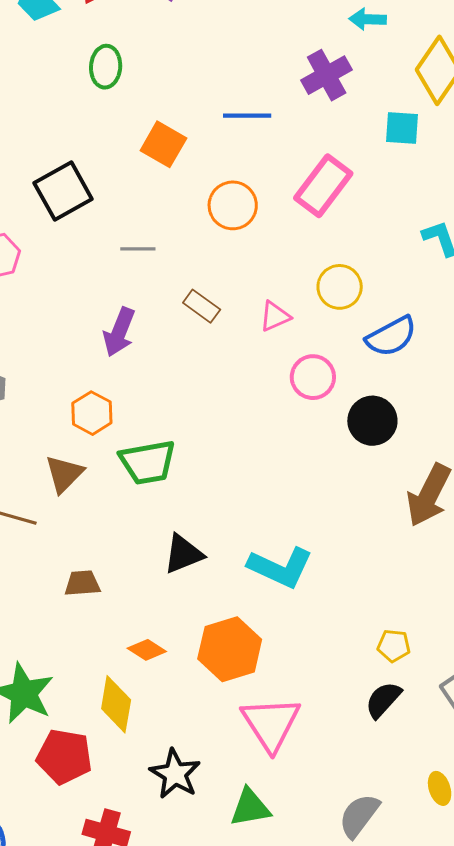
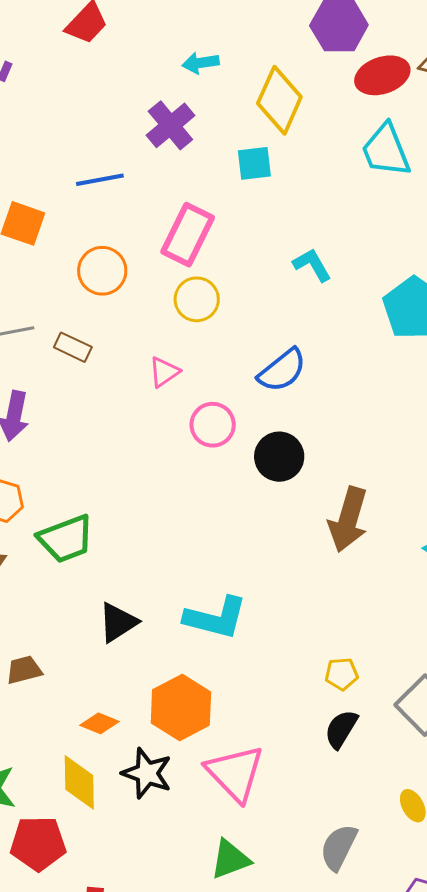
yellow circle: (340, 287) -> (197, 299), moved
brown rectangle: (202, 306) -> (73, 347), moved
black star: (175, 774) -> (147, 773), moved

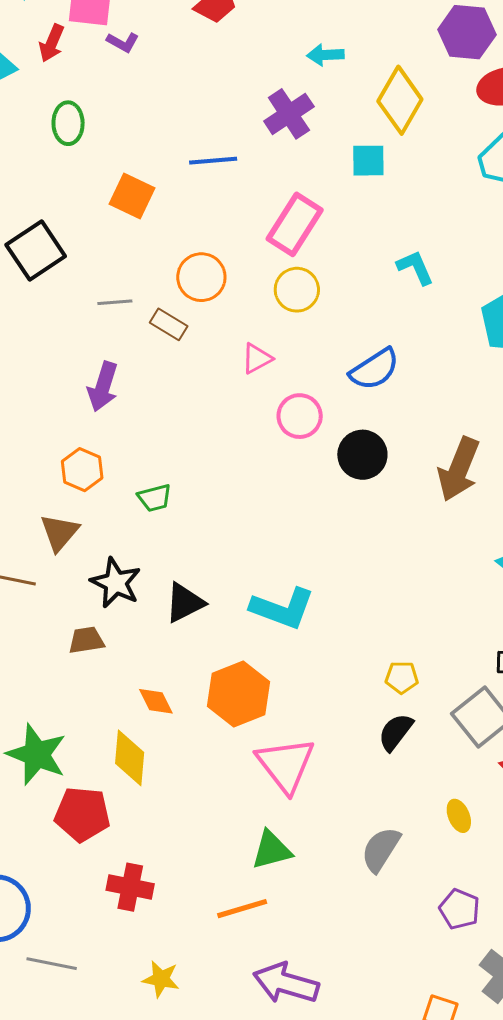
orange circle: (102, 271) -> (201, 277), moved
brown arrow: (348, 519) -> (459, 469), moved
green trapezoid: (66, 539) -> (155, 498), moved, size x0.6
orange diamond: (100, 723) -> (156, 701), turned 36
black star: (147, 773) -> (116, 583), moved

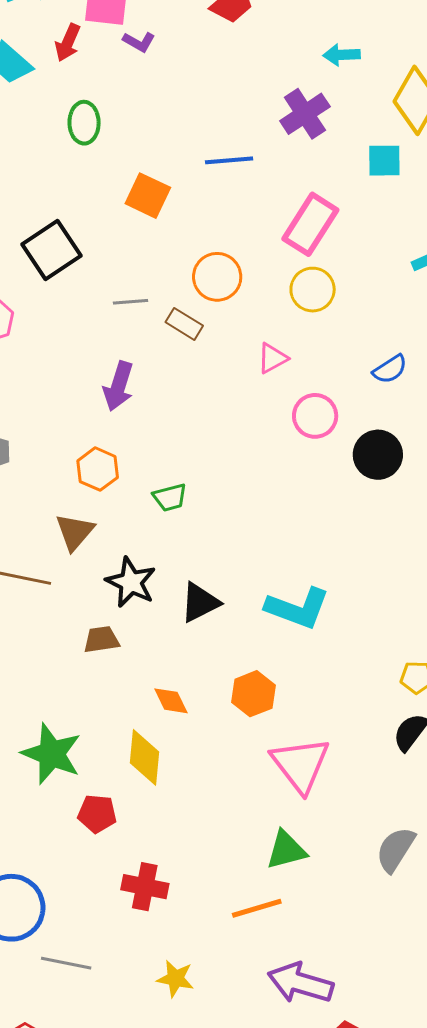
blue semicircle: (374, 369) -> (390, 369), size x0.7
orange hexagon: (238, 694) -> (253, 694), size x0.7
red pentagon: (82, 814) -> (97, 814), size x0.7

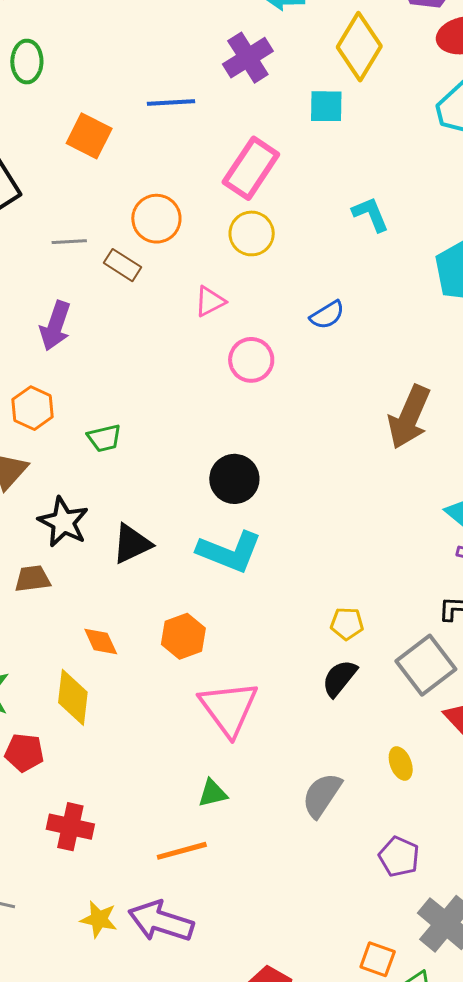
black circle: (378, 455) -> (234, 479), moved
green triangle: (286, 850) -> (213, 793), size x0.7
purple arrow: (300, 983) -> (161, 921), moved

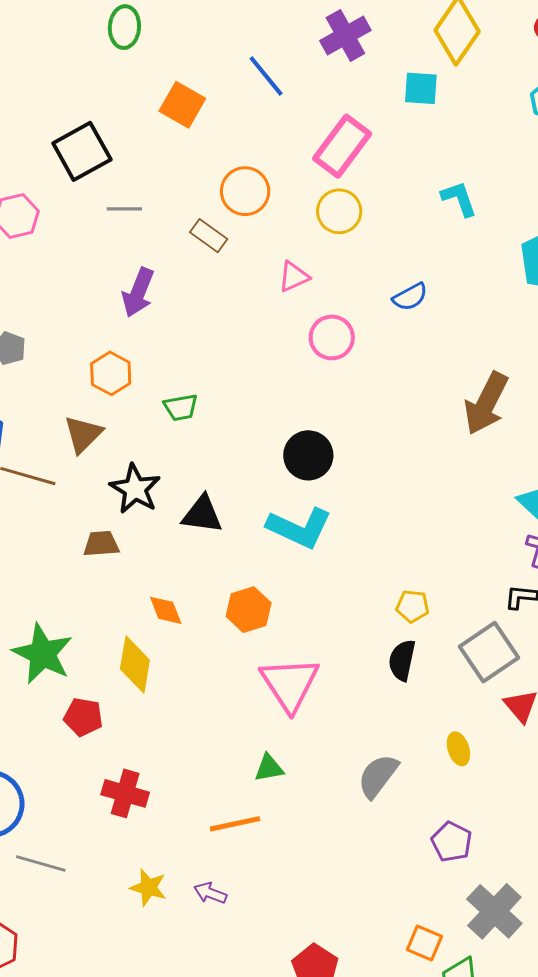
blue line: (171, 102) -> (266, 76), turned 51
gray line: (69, 242) -> (124, 209), moved
black triangle: (132, 544) -> (202, 514), turned 30
black semicircle: (339, 678) -> (402, 660), turned -30
purple arrow: (161, 921) -> (210, 893), size x0.5

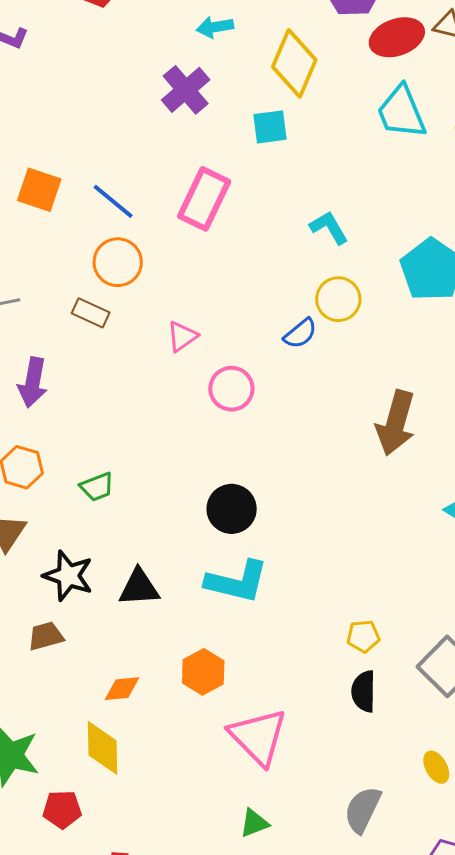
blue line: (266, 76) -> (113, 201), moved
yellow circle: (339, 211) -> (338, 299), moved
orange diamond: (166, 610) -> (122, 689), turned -63

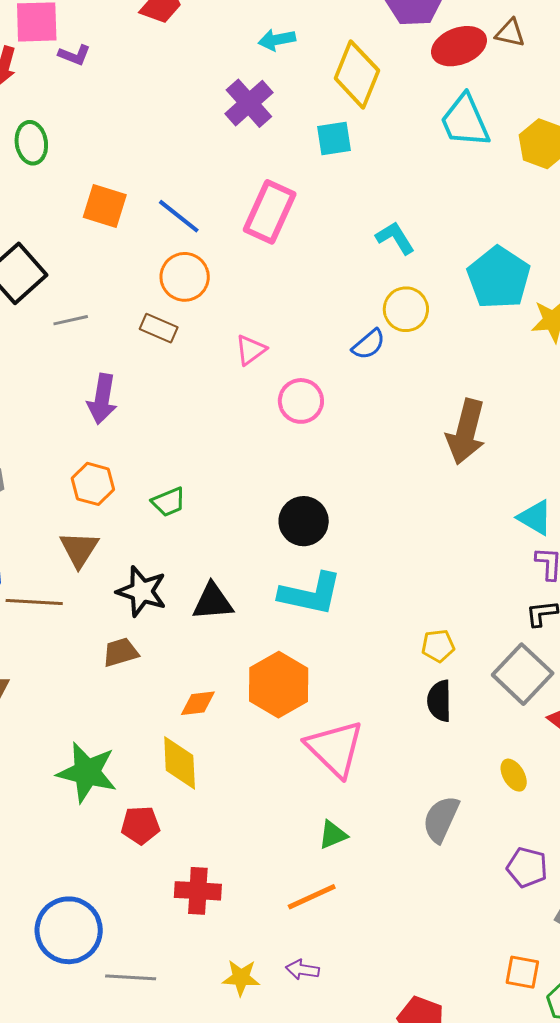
orange hexagon: (203, 672) -> (279, 685), size x1.4

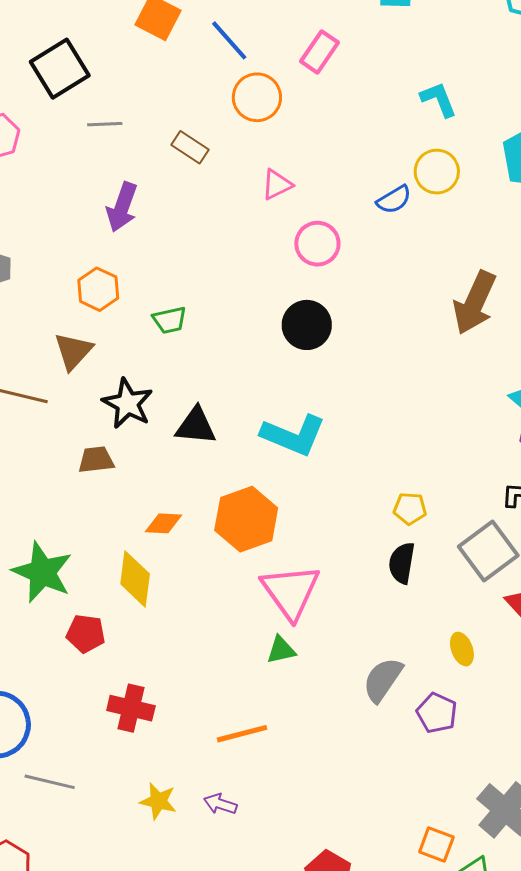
pink rectangle: (270, 212) -> (320, 52), size x0.7
orange circle: (185, 277) -> (257, 97), moved
black circle: (304, 521) -> (307, 325), moved
green triangle: (333, 835) -> (281, 650), moved
purple pentagon: (527, 867) -> (437, 713), moved

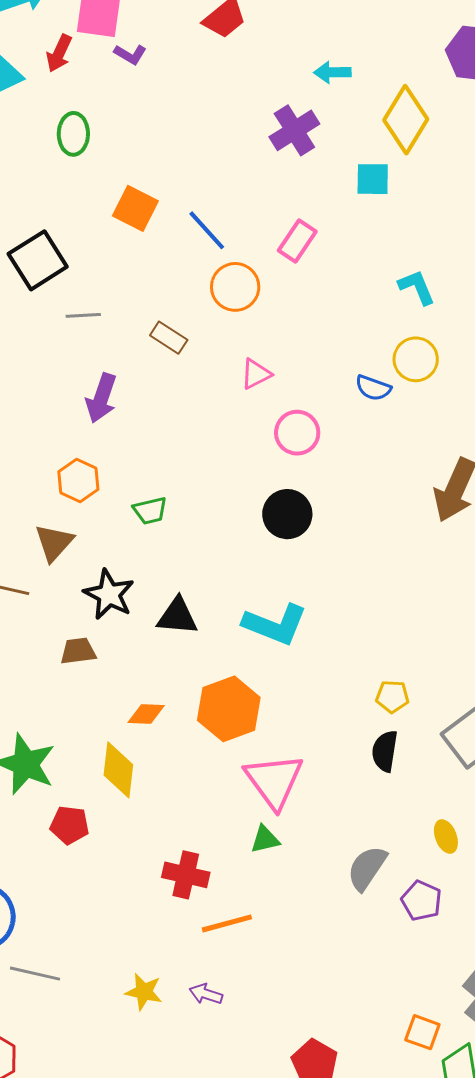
blue semicircle: (394, 200) -> (373, 388), turned 51
red cross: (131, 708) -> (186, 875), moved

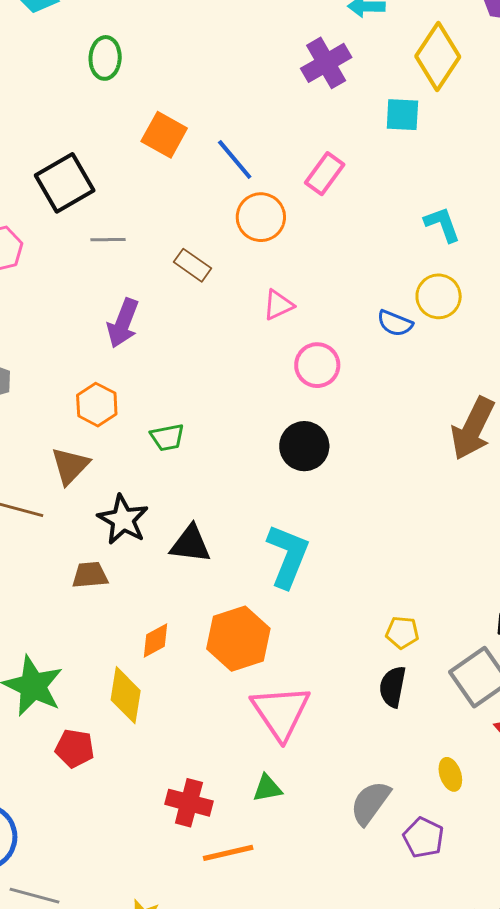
cyan L-shape: (275, 624) -> (288, 556), turned -92
orange diamond: (146, 714) -> (155, 640), turned -33
green triangle: (265, 839) -> (267, 788), moved

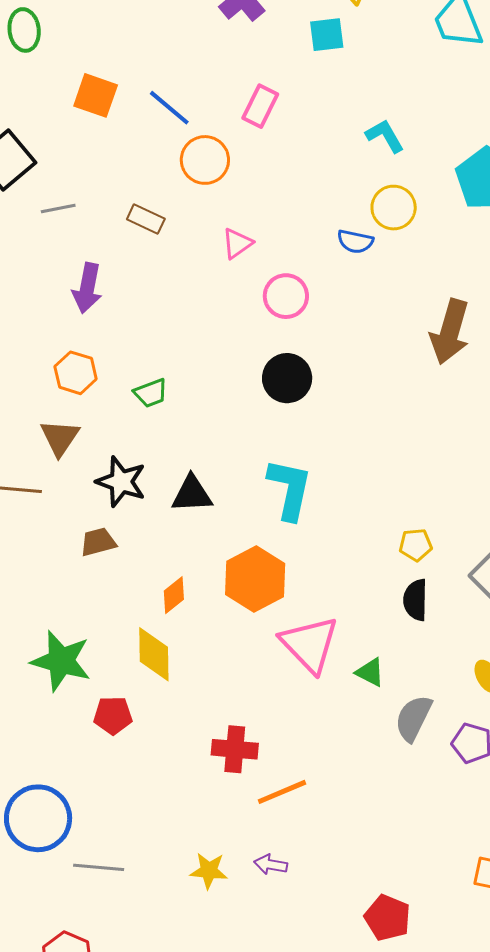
green triangle: (267, 788) -> (370, 672), moved, turned 48

